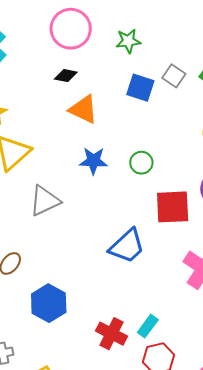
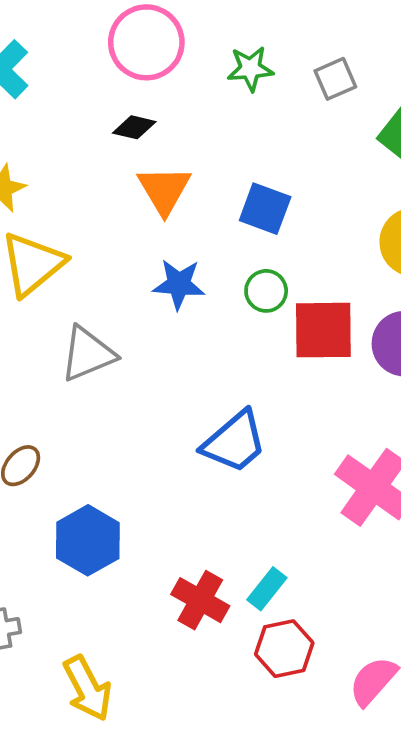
gray square: (174, 76) -> (335, 79), moved, turned 30
blue square: (140, 88) -> (265, 209), moved
orange triangle: (83, 109) -> (164, 190), turned 32
red square: (173, 207) -> (323, 330), moved

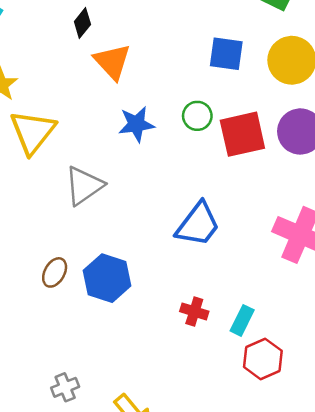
black diamond: (134, 127) -> (82, 23), turned -52
blue square: (265, 209) -> (226, 54), moved
blue hexagon: (88, 540) -> (107, 278), moved
red cross: (200, 600) -> (194, 311), moved, size x0.7

